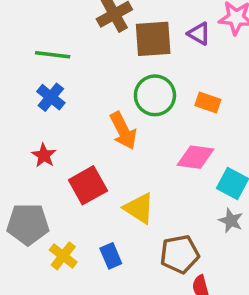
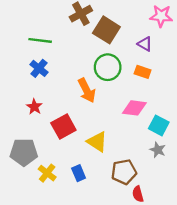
purple triangle: (199, 34) -> (145, 44), moved
brown square: (153, 39) -> (106, 30), turned 36

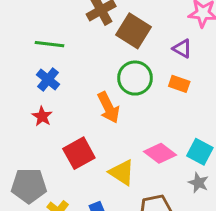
red star: (34, 107) -> (42, 116), moved
pink diamond: (134, 108) -> (160, 153), moved, turned 30

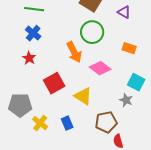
orange rectangle: (179, 84) -> (129, 48), moved
pink diamond: (160, 153) -> (100, 68), moved
gray star: (198, 183) -> (126, 100), moved

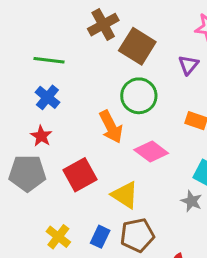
purple triangle: (124, 12) -> (188, 65), turned 40
gray pentagon: (20, 105) -> (27, 173), moved
brown pentagon: (106, 122) -> (137, 235), moved
blue rectangle: (67, 123) -> (100, 237), turned 48

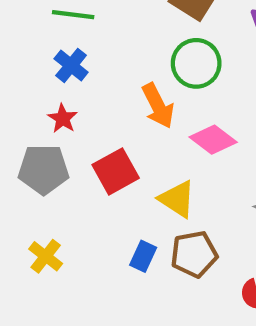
yellow cross: (58, 237) -> (46, 256), moved

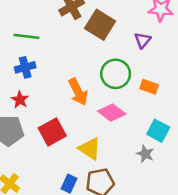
green circle: (196, 63) -> (116, 74), moved
blue cross: (71, 65) -> (25, 67), turned 36

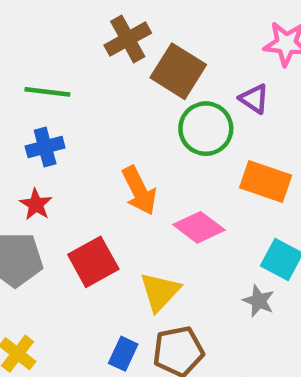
purple triangle: (143, 40) -> (254, 99), turned -36
green circle: (116, 74) -> (206, 129), moved
orange rectangle: (149, 87) -> (266, 181), size x1.5
yellow triangle: (90, 149) -> (160, 292), turned 40

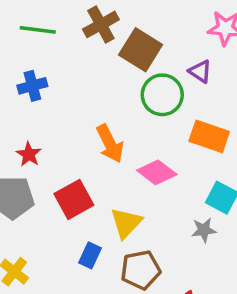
green line: (47, 92) -> (38, 30), moved
blue cross: (45, 147) -> (32, 86), moved
gray star: (259, 301) -> (204, 230), turned -30
blue rectangle: (123, 354) -> (90, 255), moved

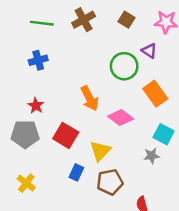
brown square: (141, 50) -> (127, 20), moved, size x0.6
orange rectangle: (209, 136) -> (155, 94), turned 35
red square: (74, 199) -> (66, 135), turned -30

